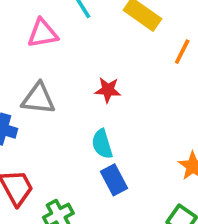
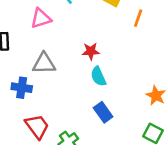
cyan semicircle: (102, 144) -> (98, 76), moved

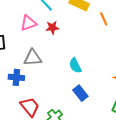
orange line: (138, 18) -> (104, 19), turned -40
red star: (91, 51) -> (52, 28), moved

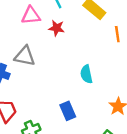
cyan semicircle: (75, 66) -> (86, 74), moved

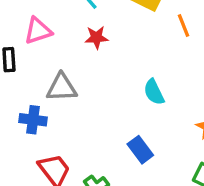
pink triangle: (31, 15) -> (38, 31), moved

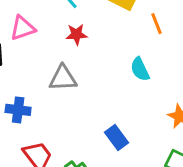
gray triangle: (62, 88) -> (63, 78), moved
cyan semicircle: (154, 92) -> (140, 69), moved

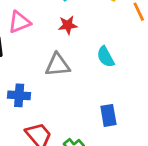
cyan semicircle: (140, 69) -> (106, 57), moved
blue rectangle: (117, 138) -> (108, 115), turned 30

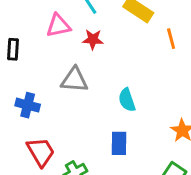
pink triangle: (19, 22) -> (58, 26), moved
cyan semicircle: (106, 57) -> (127, 100), moved

